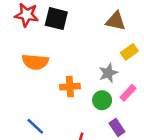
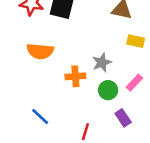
yellow rectangle: (129, 52) -> (136, 41), turned 49
gray star: (108, 73) -> (102, 62), moved

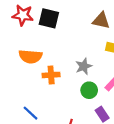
orange cross: (75, 76) -> (51, 75), moved

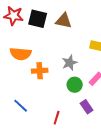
brown triangle: (101, 21) -> (64, 21), moved

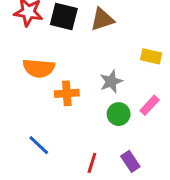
brown triangle: (64, 21) -> (102, 19), turned -30
purple rectangle: (87, 107) -> (130, 161), moved

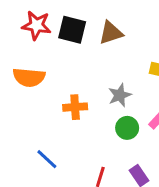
orange semicircle: (39, 68) -> (29, 77), moved

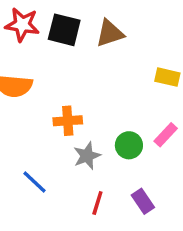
gray star: (120, 95) -> (87, 156), moved

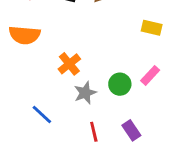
orange cross: (68, 121) -> (69, 64), turned -35
red line: (97, 203) -> (94, 132), turned -30

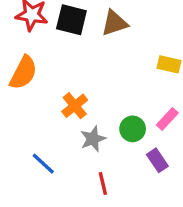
orange semicircle: (25, 35) -> (23, 73), turned -68
purple rectangle: (131, 130) -> (157, 160), moved

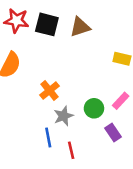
blue line: (43, 164) -> (48, 138), moved, turned 36

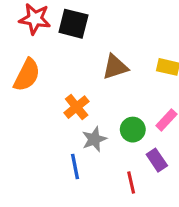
brown triangle: (80, 27) -> (115, 67), moved
red line: (71, 150) -> (131, 183), moved

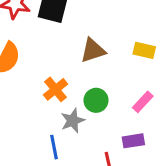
green circle: (133, 130) -> (96, 100), moved
purple rectangle: (157, 160) -> (133, 141), turned -65

